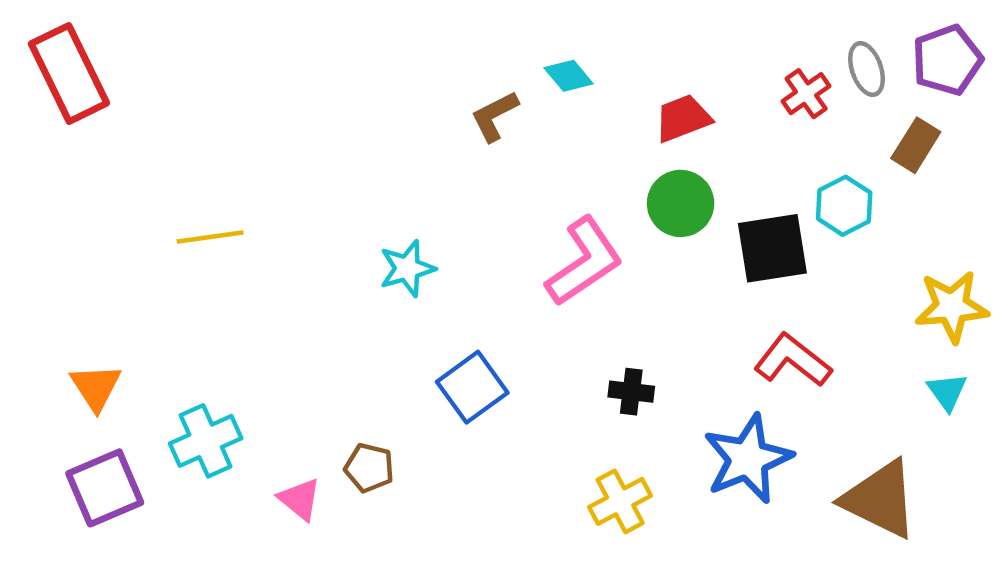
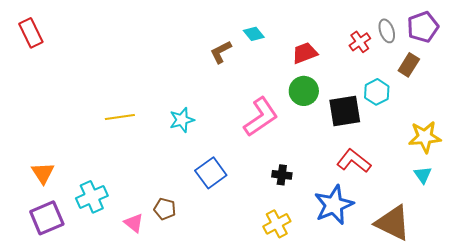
red rectangle: (69, 73) -> (31, 33), size x0.7
yellow line: (210, 237) -> (120, 117), moved

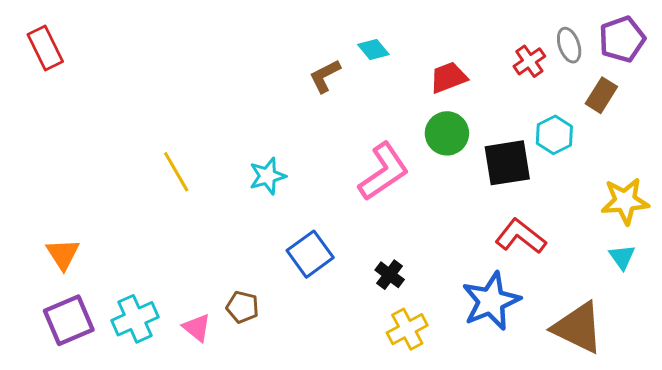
yellow line: (120, 117) -> (176, 172), turned 68
black cross: (282, 175) -> (390, 275), moved, turned 30
cyan cross: (92, 197) -> (135, 319), moved

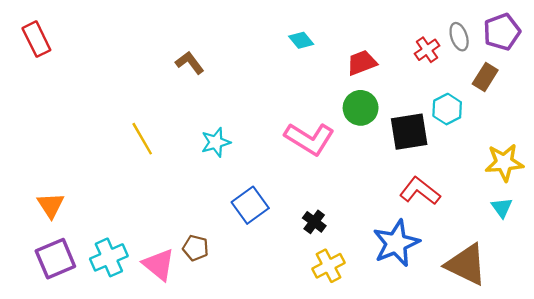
brown L-shape: (325, 76) -> (190, 63), moved, turned 80
pink L-shape: (384, 172) -> (309, 139), turned 66
pink triangle: (197, 328) -> (159, 265), size x1.4

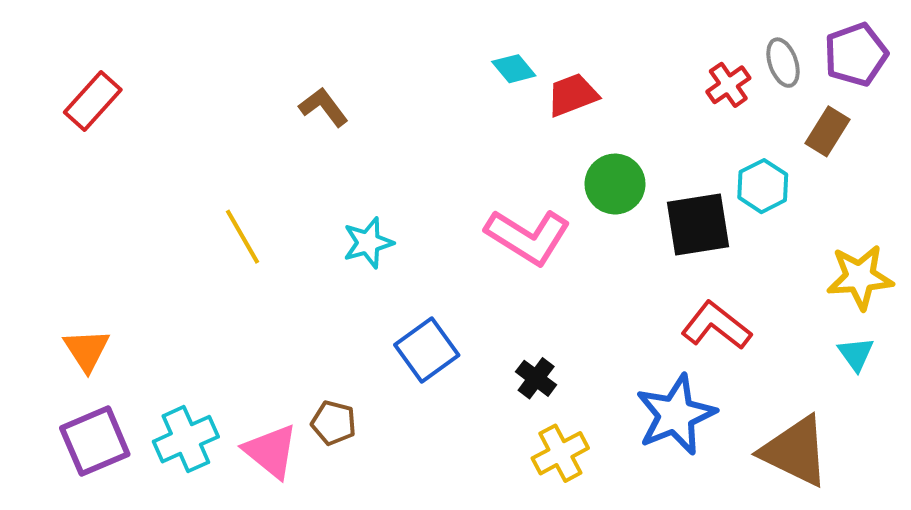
red rectangle: (36, 39) -> (93, 101), moved, turned 68
red trapezoid: (362, 63) -> (572, 95), moved

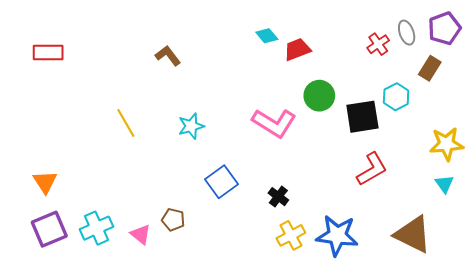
red rectangle: (93, 101) -> (48, 53), turned 48
red L-shape: (716, 326) -> (372, 169), turned 112
blue star: (676, 415) -> (337, 235), moved, turned 30
pink triangle: (271, 451) -> (141, 234), size x0.7

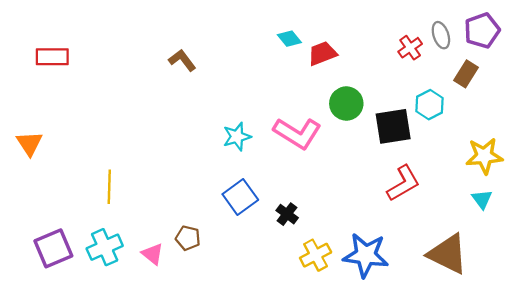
yellow line: (126, 123) -> (109, 187), moved, turned 32
cyan star: (191, 126) -> (237, 137), moved
orange triangle: (45, 182) -> (29, 143), moved
black cross: (278, 197) -> (287, 214), moved

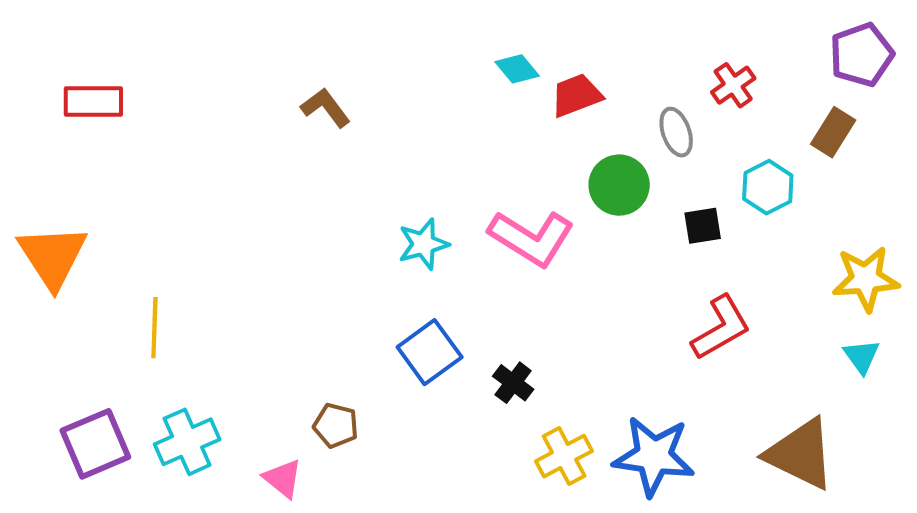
gray ellipse: (441, 35) -> (676, 132), moved
black square: (393, 126) -> (703, 226), size x0.6
orange triangle: (29, 143) -> (53, 256), size x1.5
yellow line: (109, 187) -> (154, 328), moved
pink triangle: (153, 254) -> (283, 478), moved

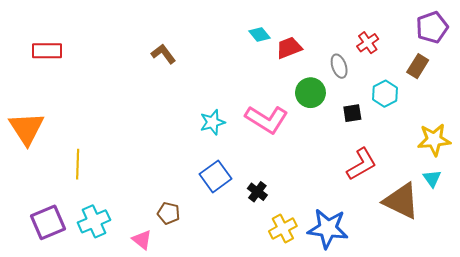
brown triangle: (800, 454) -> (401, 201), moved

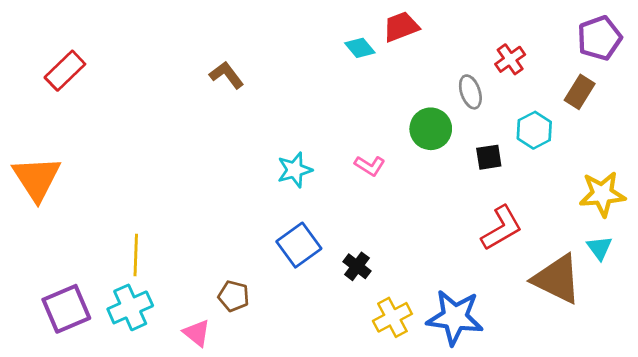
red trapezoid: (289, 48) -> (401, 27), moved
red rectangle: (47, 51) -> (65, 71), turned -44
pink L-shape: (267, 119) -> (370, 166), size x0.5
yellow line: (78, 164) -> (136, 255), moved

